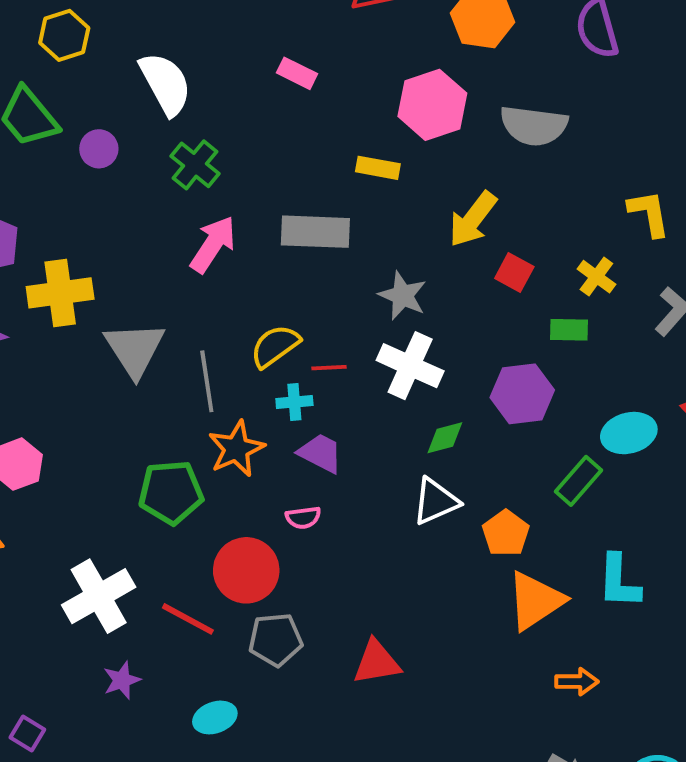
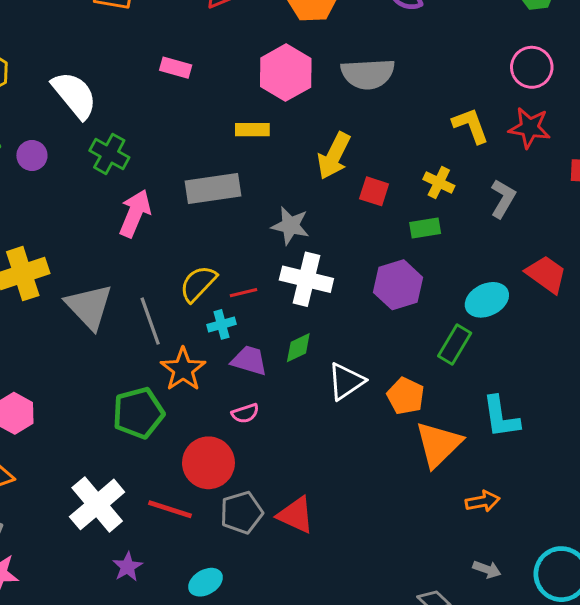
green diamond: (445, 438) -> (298, 348), moved
red triangle: (377, 662) -> (296, 515), moved, turned 45

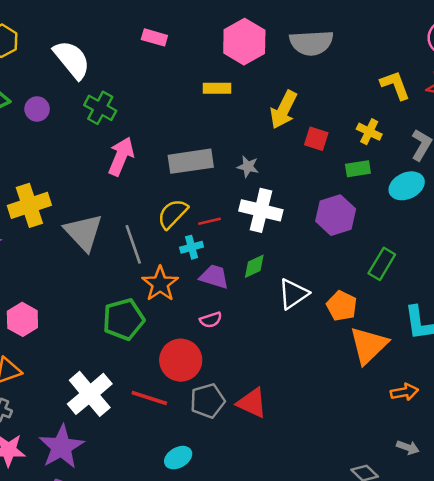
gray rectangle: (213, 188) -> (191, 161), moved
gray star: (290, 226) -> (248, 167), size x0.7
cyan ellipse: (487, 300) -> (407, 186), moved
purple star: (127, 567) -> (61, 447), moved, size x1.8

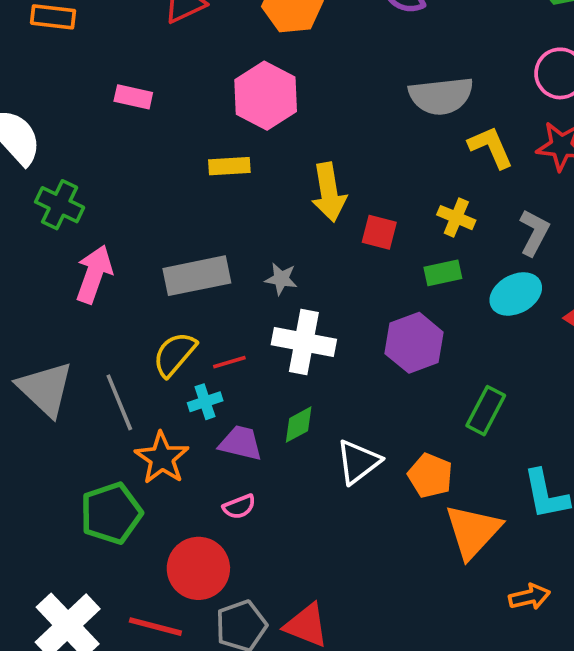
gray semicircle: (311, 43) -> (441, 96), moved
yellow arrow: (284, 110) -> (329, 192), turned -33

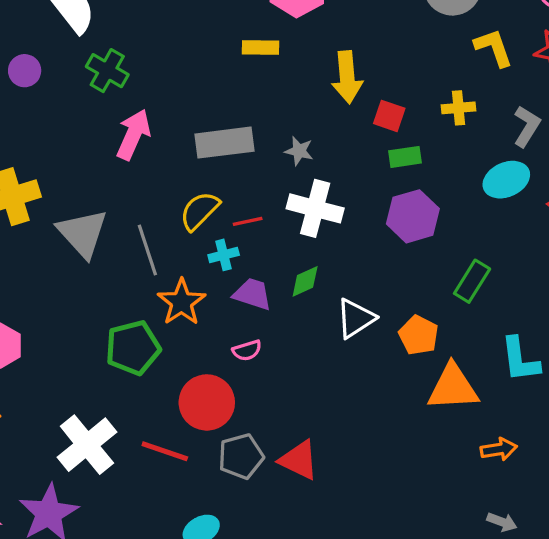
yellow cross: (456, 218) -> (459, 108), turned -32
green rectangle: (443, 273) -> (405, 157), moved
orange triangle: (473, 531) -> (453, 387), turned 40

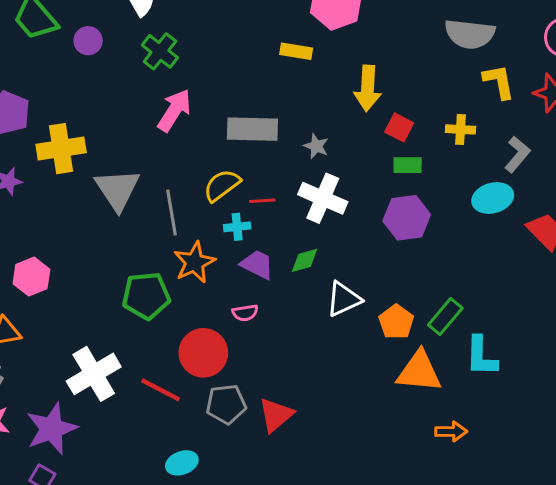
green rectangle: (472, 281) -> (445, 316), moved
red triangle: (299, 460) -> (276, 415), turned 45

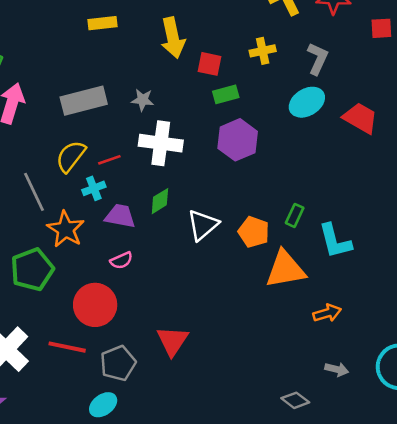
green rectangle: (445, 316) -> (295, 215), size x0.7
gray pentagon: (226, 404) -> (118, 363), moved

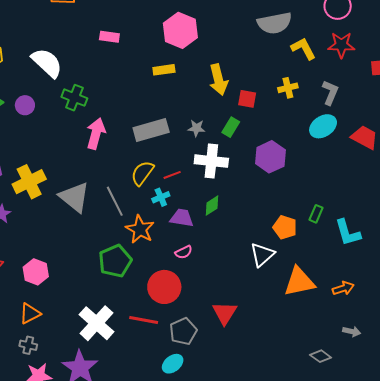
green rectangle: (226, 94) -> (231, 127), moved, turned -42
white triangle: (203, 225) -> (262, 255), moved
orange triangle: (285, 269) -> (299, 282), moved

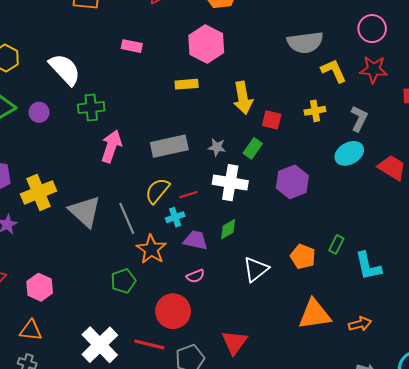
green cross: (74, 98) -> (91, 107), turned -30
white triangle: (262, 255) -> (256, 269), moved
green pentagon: (115, 261) -> (123, 281), size x0.7
orange triangle: (30, 313) -> (31, 330), turned 30

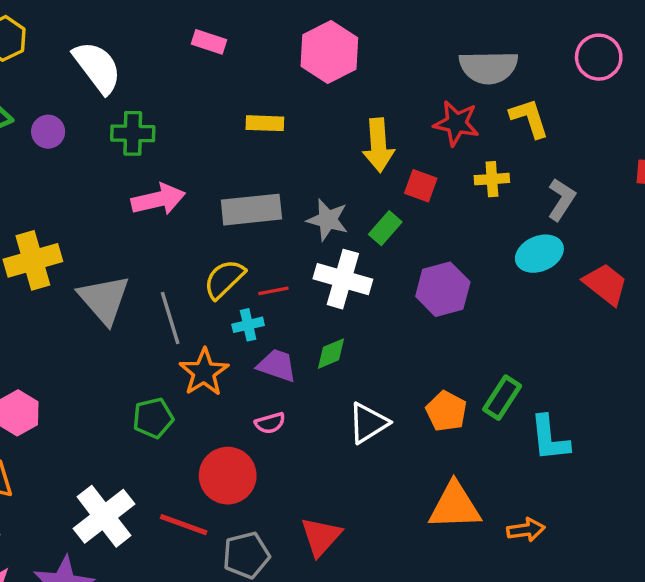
red star: (374, 69) -> (456, 123), moved
yellow rectangle: (187, 84) -> (265, 123), moved
pink arrow: (111, 146) -> (158, 199), turned 52
gray star: (217, 147) -> (328, 220), size x1.4
green rectangle: (336, 244) -> (502, 398), size x1.4

